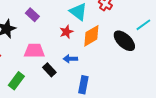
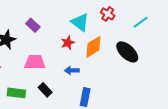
cyan line: (143, 25) -> (141, 22), moved
black rectangle: (49, 70) -> (45, 90), moved
green rectangle: (16, 81) -> (16, 93), turned 60

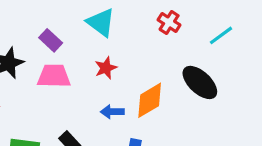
cyan triangle: (80, 22) -> (101, 22), moved
orange diamond: (93, 47) -> (150, 100), moved
pink trapezoid: (35, 62) -> (54, 76), moved

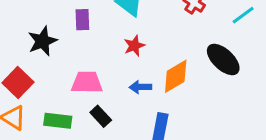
purple rectangle: (51, 40) -> (82, 20), turned 45
pink trapezoid: (54, 76) -> (87, 82), moved

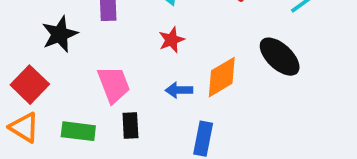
pink trapezoid: (87, 82) -> (114, 85), turned 68
black rectangle: (101, 116) -> (130, 126), turned 40

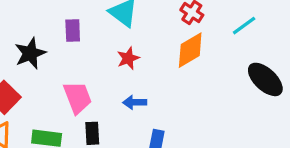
black ellipse: (280, 57) -> (265, 79), moved
orange diamond: (222, 77) -> (190, 50), moved

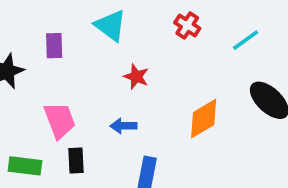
orange diamond: (190, 50) -> (204, 119), moved
red star: (128, 58) -> (136, 77), moved, turned -30

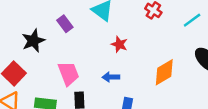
purple rectangle: (54, 46) -> (65, 24), turned -35

